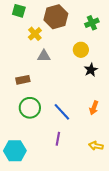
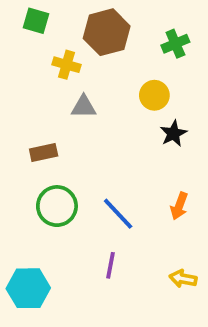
yellow cross: (35, 34) -> (67, 65), turned -32

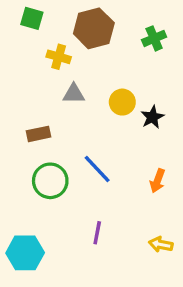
yellow circle: (154, 95) -> (122, 102), moved
blue line: (118, 214) -> (97, 169), moved

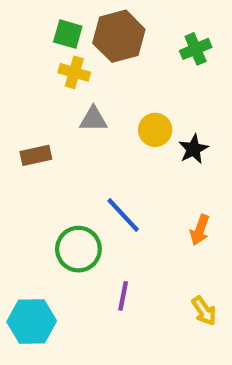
green square: (32, 18) -> (68, 34), moved
brown rectangle: (39, 134) -> (36, 155), moved
green circle: (50, 181) -> (78, 249), moved
yellow arrow: (161, 244) -> (204, 311), turned -135

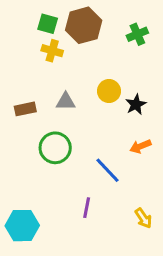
gray triangle: (93, 119) -> (66, 101), moved
blue line: (123, 215) -> (107, 170), moved
orange arrow: (200, 230) -> (140, 146), moved, turned 48
green circle: (78, 249) -> (55, 148), moved

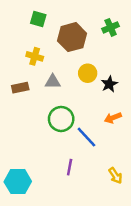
brown hexagon: (84, 25) -> (72, 37), moved
yellow cross: (52, 51) -> (35, 56), moved
green circle: (55, 148) -> (61, 119), moved

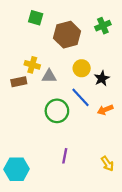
yellow cross: (35, 56) -> (32, 65), moved
blue line: (86, 137) -> (80, 97), moved

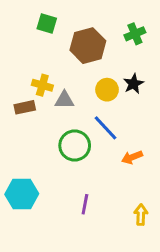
black star: (102, 78) -> (133, 84), moved
orange arrow: (105, 110) -> (132, 157), moved
yellow arrow: (107, 164) -> (141, 215), turned -144
cyan hexagon: (17, 169) -> (22, 194), moved

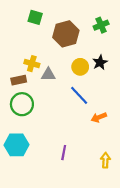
green circle: (75, 146) -> (22, 104), moved

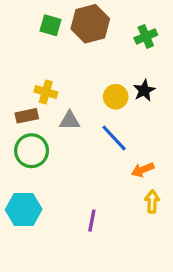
brown hexagon: (66, 34) -> (90, 24), moved
gray triangle: (48, 75) -> (70, 121), moved
yellow arrow: (105, 160) -> (152, 202), moved

